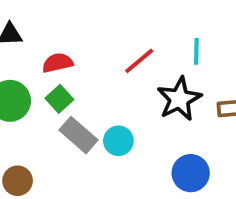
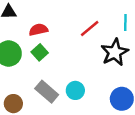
gray rectangle: (78, 135) -> (47, 92), moved
cyan circle: (118, 141) -> (75, 90), moved

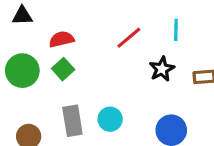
black star: (115, 52) -> (162, 69), size x0.7
gray rectangle: (47, 92) -> (72, 121), turned 40

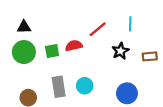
black triangle: (22, 16) -> (24, 27), moved
red semicircle: (62, 39) -> (74, 46), moved
green square: (63, 69) -> (52, 51), turned 32

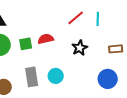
red line: (98, 29) -> (76, 18), moved
black star: (120, 51) -> (80, 48), moved
blue circle: (127, 93) -> (108, 79), moved

